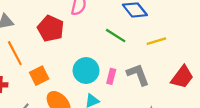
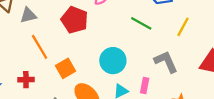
yellow line: (156, 41) -> (183, 27), turned -42
pink rectangle: (111, 76) -> (145, 85), moved

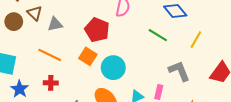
orange line: (40, 47) -> (50, 55), moved, turned -35
cyan circle: (113, 61) -> (113, 68), moved
orange square: (65, 68) -> (88, 56), moved, turned -30

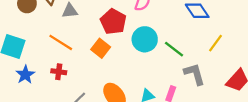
green line: (158, 35) -> (174, 49), moved
cyan circle: (113, 68) -> (145, 39), moved

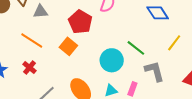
cyan circle: (145, 39) -> (112, 60), moved
red cross: (59, 72) -> (30, 68), turned 32

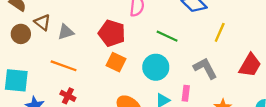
orange square: (68, 46) -> (116, 62), moved
green line: (136, 48) -> (167, 36), moved

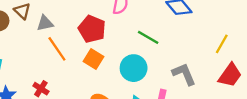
yellow line: (220, 32) -> (222, 44), moved
orange line: (64, 66) -> (57, 49), moved, turned 30

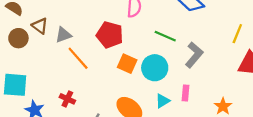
orange square: (93, 59) -> (127, 64), moved
gray L-shape: (184, 74) -> (194, 55), moved, turned 70

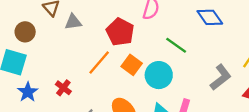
brown circle: (18, 38) -> (25, 32), moved
gray L-shape: (194, 55) -> (221, 77), moved
orange line: (78, 58) -> (99, 62), moved, turned 70

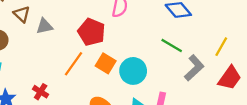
green line: (176, 45) -> (172, 45), moved

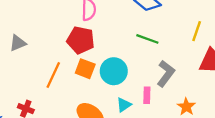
red pentagon: (91, 32) -> (81, 40), moved
gray L-shape: (194, 68) -> (166, 74), moved

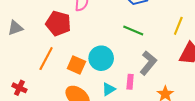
red pentagon: (81, 40) -> (58, 23), moved
orange square: (85, 69) -> (76, 65), moved

